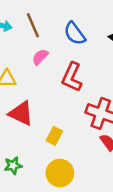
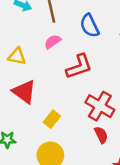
red L-shape: (72, 77) -> (79, 66), turned -144

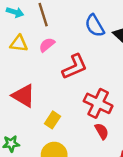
blue semicircle: (90, 26) -> (95, 26), moved
yellow triangle: (17, 56) -> (19, 44), moved

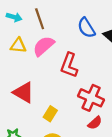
pink semicircle: (47, 45) -> (44, 46), size x1.5
red L-shape: (75, 67) -> (69, 65), turned 135
red semicircle: (102, 131) -> (95, 123), turned 80

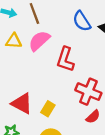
red triangle: (24, 92) -> (22, 103), moved

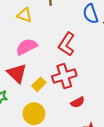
pink semicircle: (39, 41) -> (27, 47), moved
red cross: (88, 92) -> (64, 76), moved, turned 35

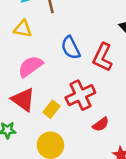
blue semicircle: (90, 14) -> (71, 48), moved
red L-shape: (67, 44) -> (103, 57), moved

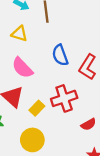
pink semicircle: (30, 66) -> (22, 68), turned -105
red semicircle: (101, 124) -> (88, 124), moved

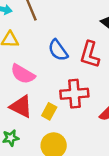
red cross: (64, 98) -> (74, 94), turned 30

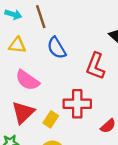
blue semicircle: (58, 50) -> (57, 48), moved
red triangle: (21, 107) -> (23, 112), turned 45

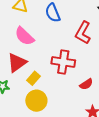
yellow rectangle: (51, 119) -> (34, 78), moved

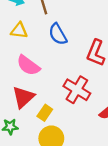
red cross: (63, 62) -> (77, 90), turned 30

